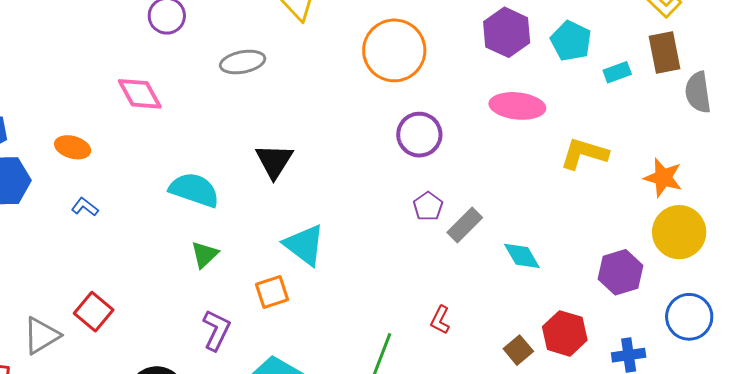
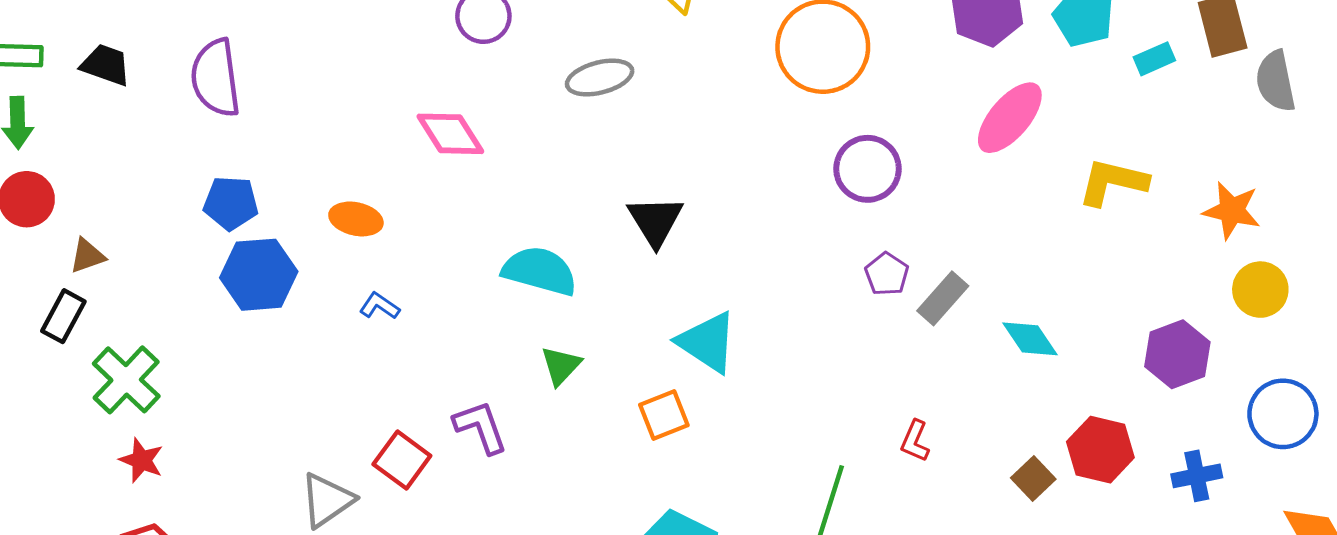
pink ellipse: (517, 106) -> (1010, 118), turned -52
yellow circle: (679, 232) -> (1260, 290), size x0.7
purple L-shape: (216, 330) -> (481, 427), moved, turned -42

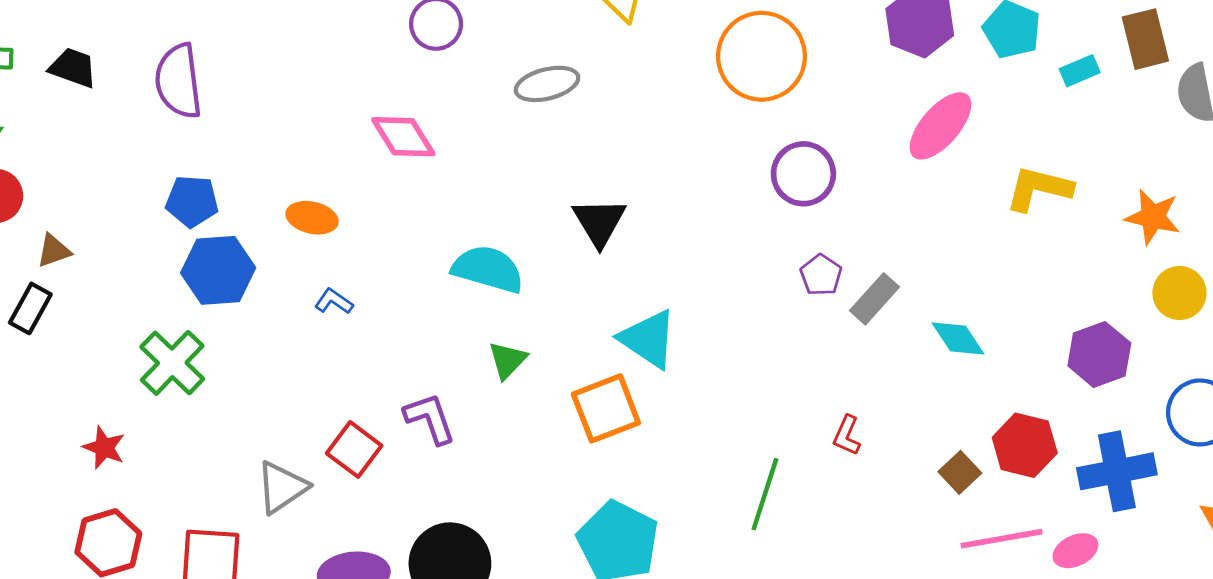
green cross: (126, 380) -> (172, 363), moved
orange square: (664, 415) -> (606, 408), size x1.4
blue cross: (1197, 476) -> (1117, 471), size x1.6

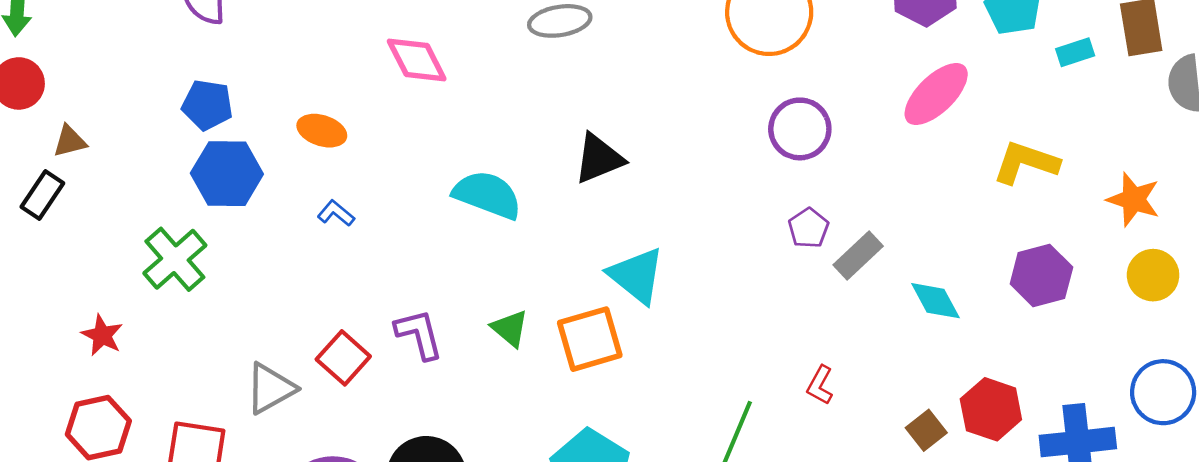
black triangle: (599, 222) -> (599, 159), turned 34
purple hexagon: (1099, 354) -> (1041, 276), moved
green triangle: (507, 360) -> (510, 328), moved, turned -39

